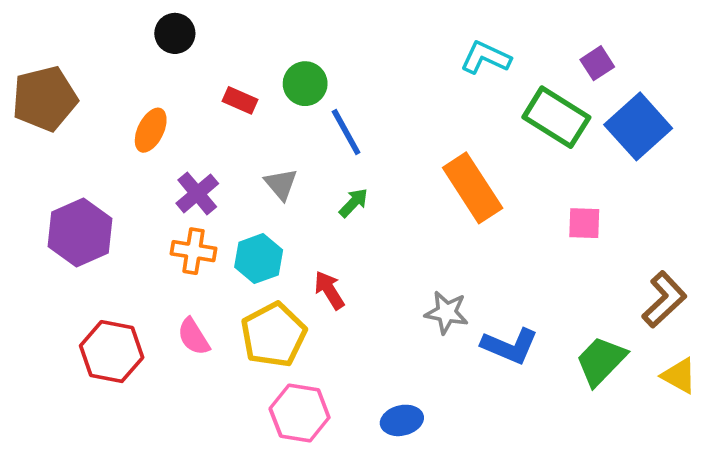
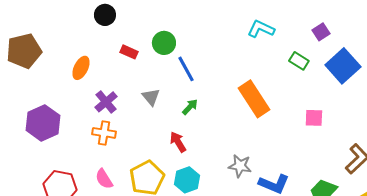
black circle: (175, 33) -> (105, 15), moved
green rectangle: (556, 117) -> (299, 61), size x0.6
cyan hexagon: (259, 259) -> (187, 180), moved
red arrow: (329, 290) -> (178, 142), moved

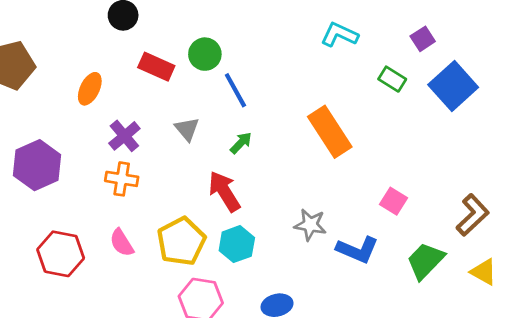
red rectangle: (129, 52) -> (156, 67), size x1.4
pink square: (314, 118) -> (394, 201), moved, turned 30
red arrow: (178, 142) -> (224, 191), size x1.4

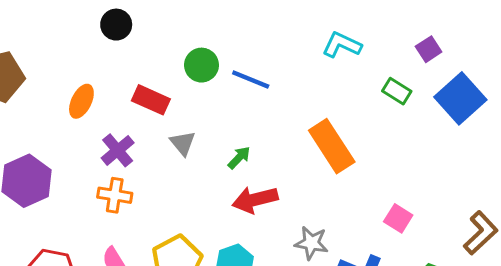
red rectangle: (156, 67) -> (151, 100), moved
blue line: (235, 90) -> (251, 80), moved, turned -39
red arrow: (224, 191) -> (255, 200), moved, turned -72

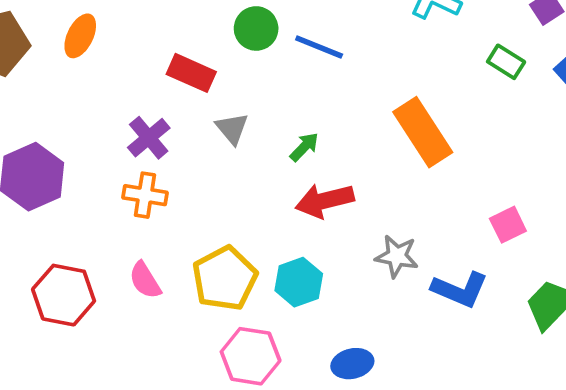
orange ellipse: (81, 101) -> (80, 36), moved
pink square: (398, 218) -> (508, 225), turned 32

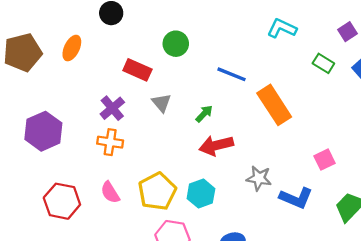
blue line: (319, 47) -> (232, 74), moved

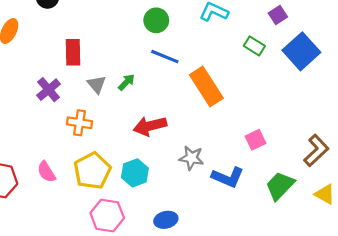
green circle: (176, 44) -> (156, 20), moved
red rectangle: (137, 70) -> (73, 52), turned 65
green arrow: (204, 114) -> (126, 82), moved
orange cross: (110, 142) -> (79, 123), moved

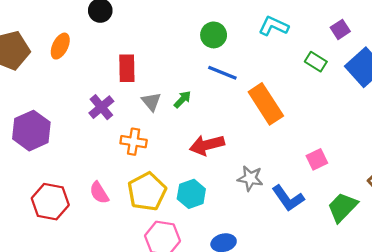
blue L-shape: (228, 177) -> (288, 198), turned 32

